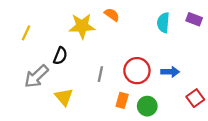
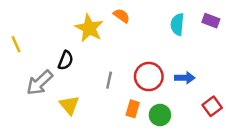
yellow star: (82, 26) -> (89, 28), turned 30
yellow line: (26, 33) -> (16, 44), moved, turned -49

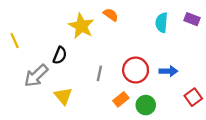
orange rectangle: (133, 109) -> (121, 99), turned 35

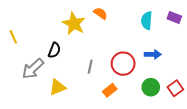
blue arrow: (168, 71) -> (153, 54), moved
yellow triangle: (63, 96) -> (57, 87), turned 48
green circle: (146, 105) -> (151, 87), moved

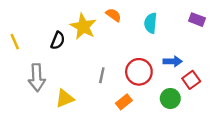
cyan semicircle: (147, 21) -> (151, 23), moved
black semicircle: (54, 50) -> (58, 40), moved
gray arrow: (33, 69) -> (37, 78), turned -50
red square: (175, 88) -> (191, 80), moved

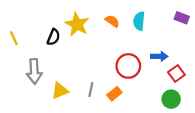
orange semicircle: (113, 15) -> (112, 21), moved
gray line: (102, 75) -> (91, 90), moved
green circle: (170, 98) -> (171, 99), moved

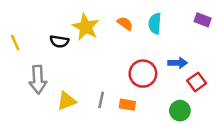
black semicircle: (53, 37) -> (59, 41), turned 77
orange rectangle: (114, 94) -> (127, 105), turned 48
green circle: (171, 99) -> (180, 111), moved

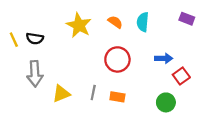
black semicircle: (59, 41) -> (35, 39), moved
red circle: (143, 74) -> (117, 59), moved

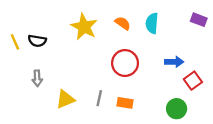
gray arrow: (35, 74) -> (37, 78), size x0.6

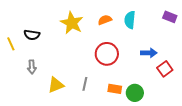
orange semicircle: (123, 23) -> (105, 20), turned -56
yellow line: (15, 42) -> (11, 44), moved
orange rectangle: (125, 103) -> (115, 89), moved
green circle: (177, 109) -> (135, 93), moved

